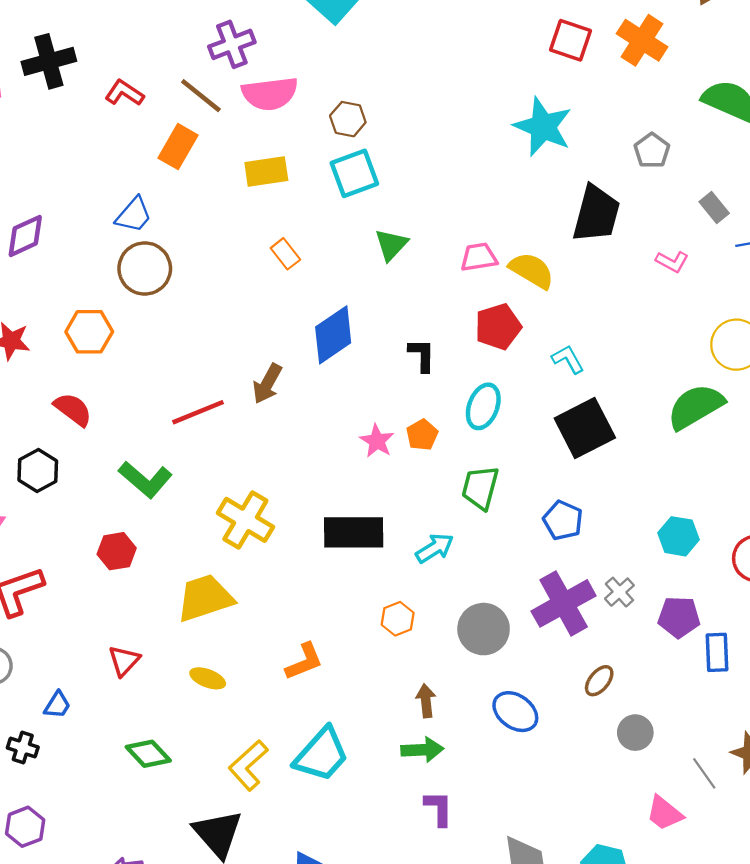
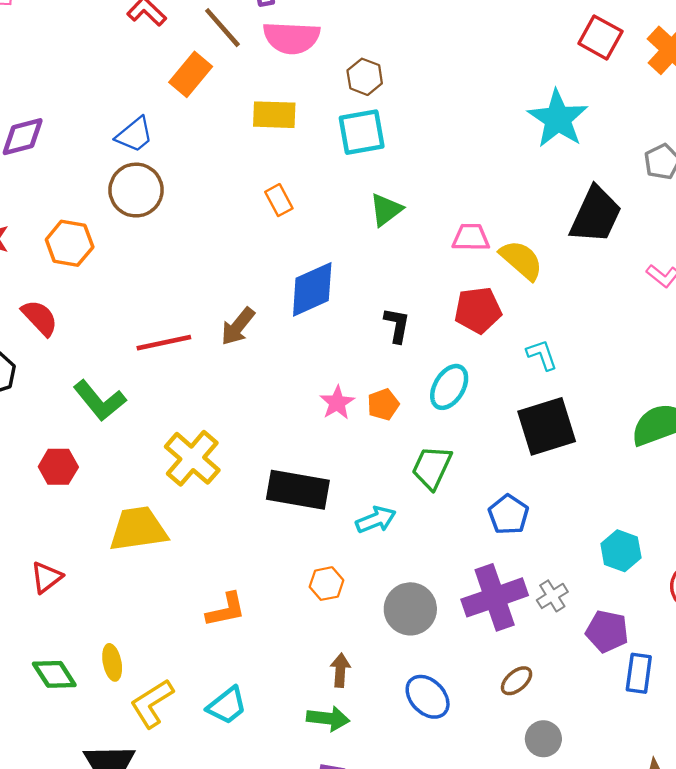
yellow ellipse: (208, 678) -> (112, 662), moved, turned 48
cyan trapezoid: (322, 755) -> (227, 706), size x0.7

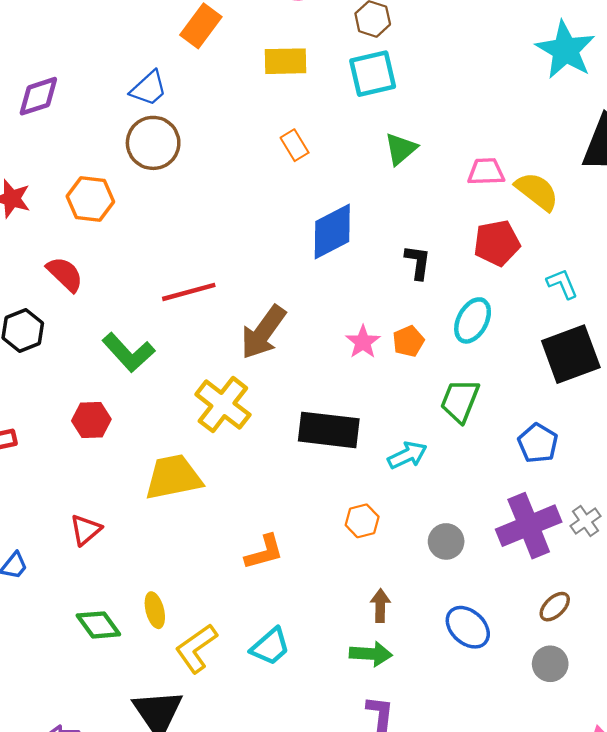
brown arrow: (238, 326) -> (263, 332), moved, size x1.4
gray circle: (410, 609) -> (446, 541), size x0.7
gray circle: (543, 739) -> (550, 664), moved

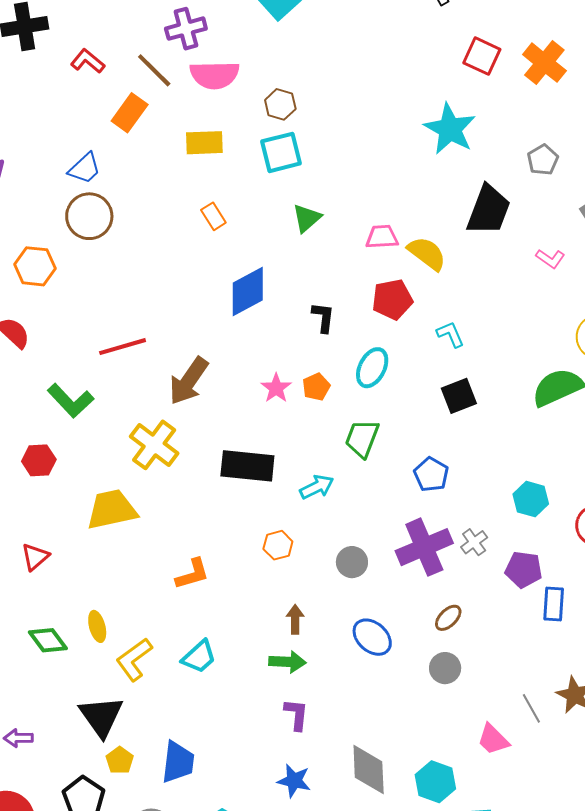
black square: (571, 354) -> (459, 396), size x0.7

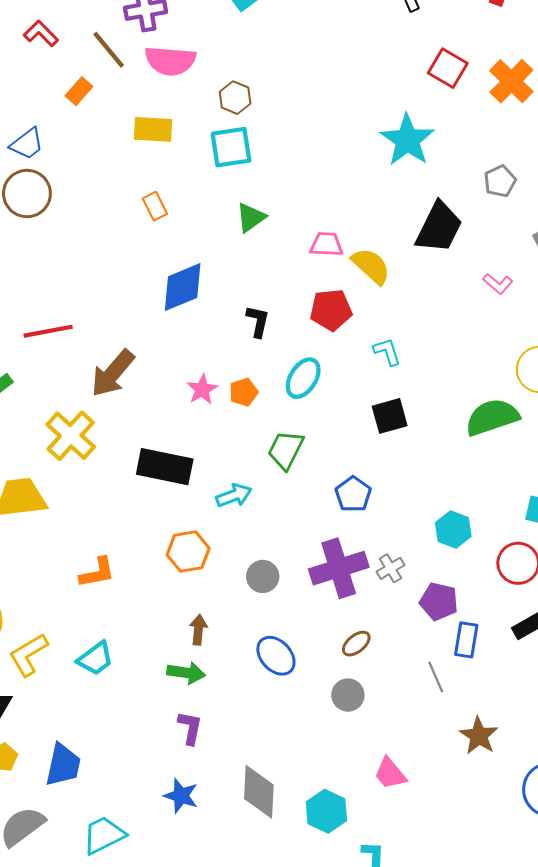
orange rectangle: (130, 113) -> (79, 91), size x0.7
orange hexagon: (278, 545) -> (188, 552), size x1.4
gray line: (531, 708) -> (436, 677), moved

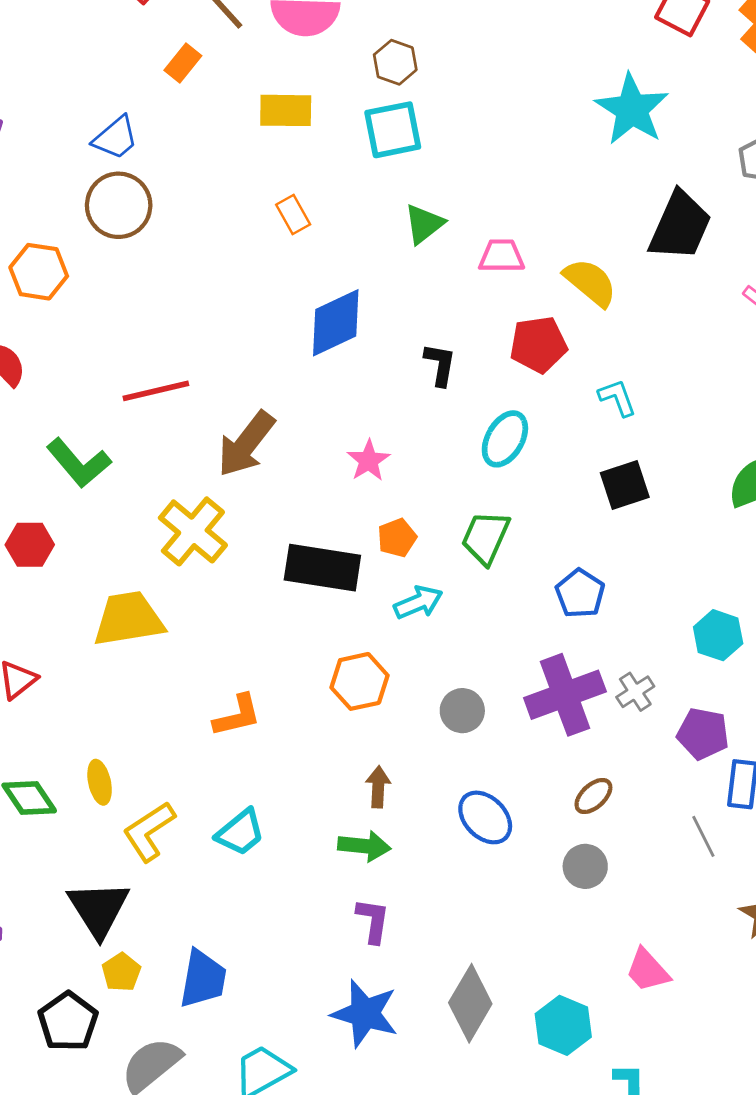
pink trapezoid: (326, 244) -> (502, 256), moved
orange pentagon: (243, 392) -> (397, 538), moved
gray diamond: (259, 792) -> (470, 1003), turned 30
blue star: (181, 796) -> (365, 1013), size x1.4

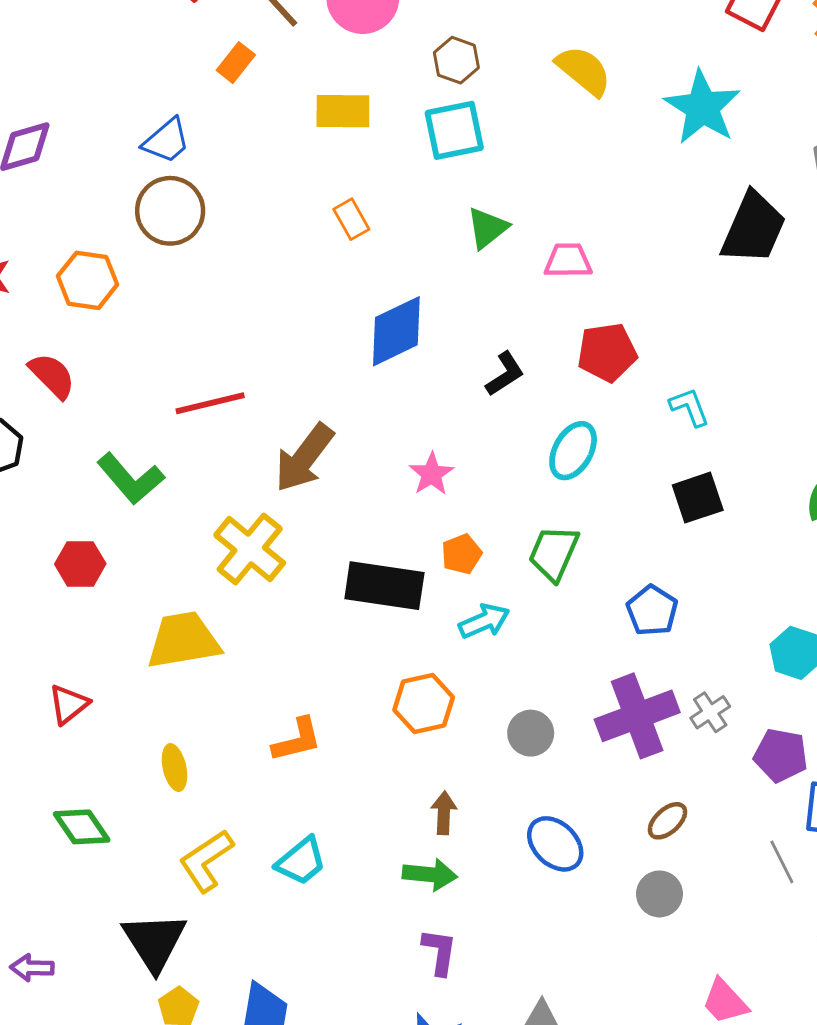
yellow semicircle: (590, 282) -> (584, 71), moved
black L-shape: (440, 365) -> (505, 374), turned 48
yellow ellipse: (100, 782) -> (174, 768), moved

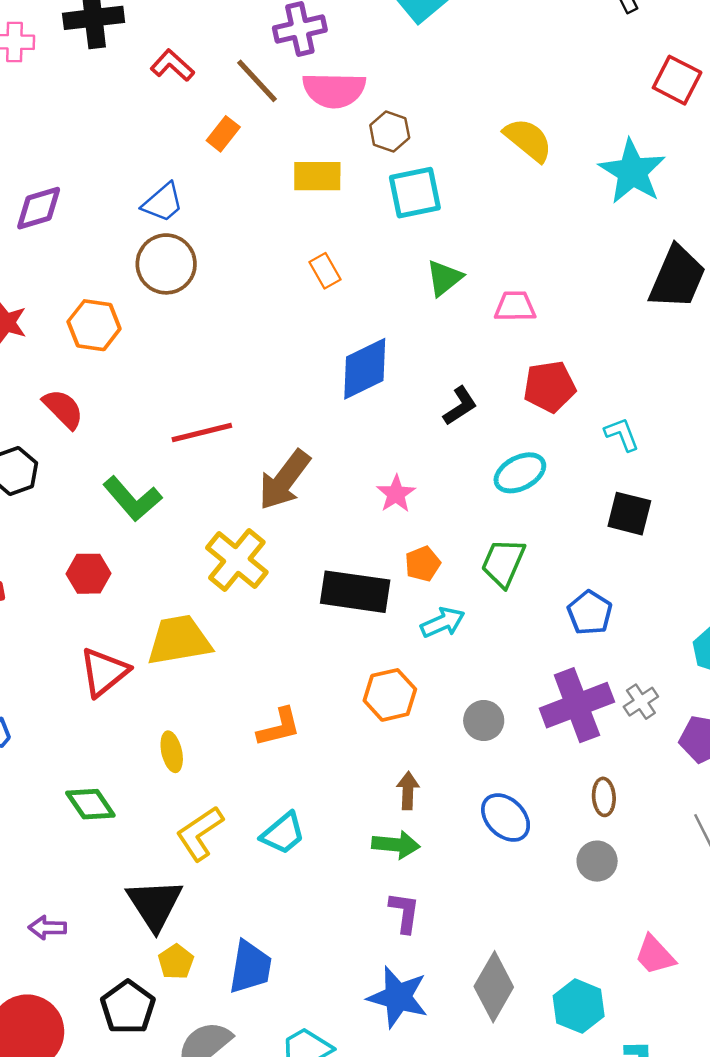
brown hexagon: (456, 60) -> (390, 132), moved
cyan ellipse: (573, 451) -> (520, 473), turned 33
black square: (698, 498) -> (629, 514), turned 33
red triangle: (69, 704) -> (104, 672), moved, size x1.4
brown ellipse: (667, 821) -> (604, 797), turned -51

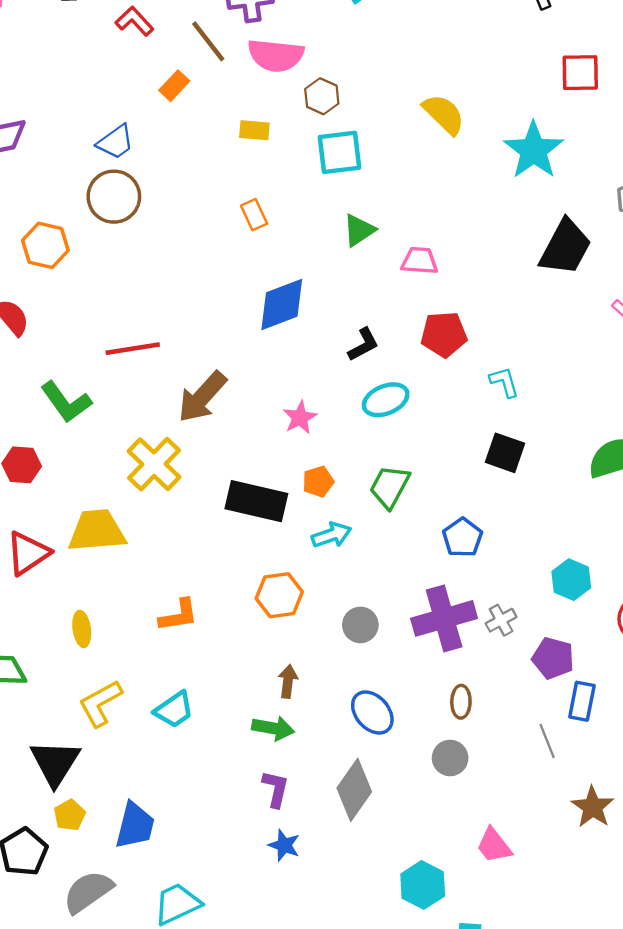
red square: (677, 80) -> (580, 73), turned -33
yellow rectangle: (317, 176) -> (254, 130), size x0.7
cyan ellipse: (520, 473) -> (386, 400), moved
gray diamond: (494, 987) -> (354, 790), moved
blue star: (398, 997) -> (284, 845), moved, size x0.6

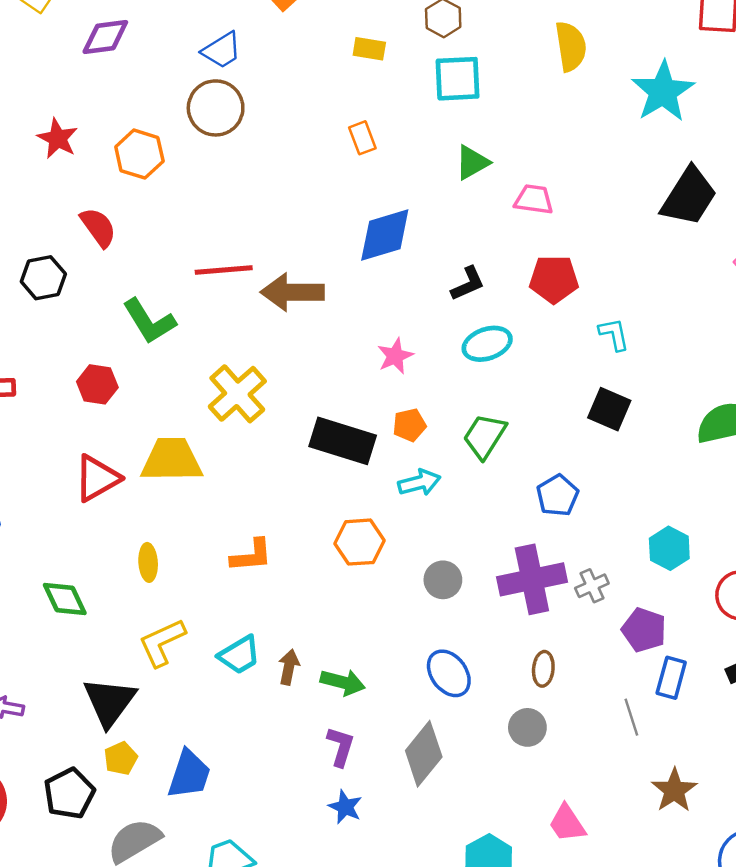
yellow semicircle: (444, 114) -> (571, 46), turned 33
brown arrow: (202, 397) -> (292, 292), moved, turned 44
brown arrow: (288, 681) -> (289, 667), moved

